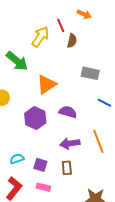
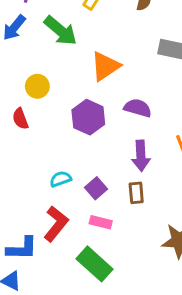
purple arrow: (70, 143) -> (141, 156), turned -84
purple square: (40, 165) -> (96, 188), turned 32

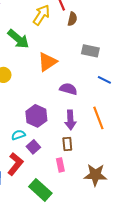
purple hexagon: (88, 117) -> (36, 116), moved
purple square: (96, 188) -> (33, 147), moved
pink rectangle: (101, 222) -> (60, 165), moved, turned 64

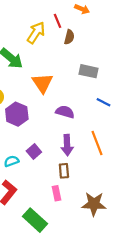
orange triangle: (47, 62) -> (42, 83), turned -30
purple hexagon: (36, 116) -> (17, 114), moved
purple square: (33, 147) -> (34, 152), moved

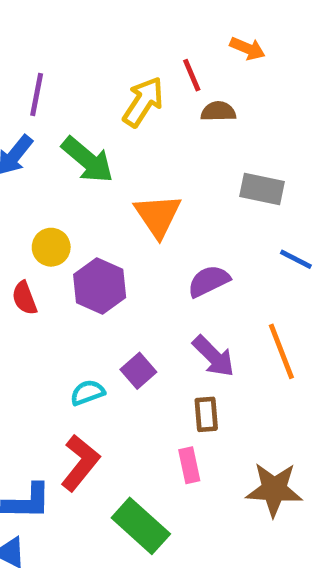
brown semicircle: (69, 37) -> (218, 111), turned -104
purple semicircle: (65, 112) -> (209, 281), turned -42
purple arrow: (67, 145) -> (214, 356), turned -42

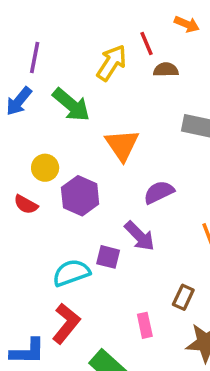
red semicircle: (24, 298) -> (26, 204), turned -40
purple arrow: (214, 356) -> (140, 236), moved
purple square: (138, 371) -> (108, 257), turned -35
cyan semicircle: (87, 393) -> (71, 273), size x1.5
brown rectangle: (206, 414) -> (183, 297), moved, turned 30

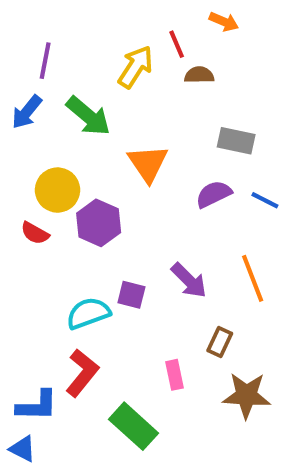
yellow circle: (45, 168) -> (57, 190), size x1.4
purple semicircle: (159, 192) -> (214, 194), moved
purple arrow: (140, 236) -> (189, 280), moved

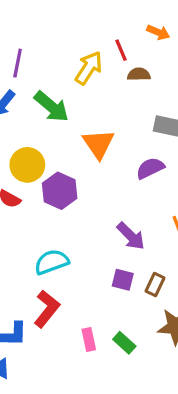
purple square: (131, 295) -> (123, 280), moved
pink rectangle: (175, 375) -> (89, 339), moved
green rectangle: (133, 426) -> (124, 343), moved, size x0.6

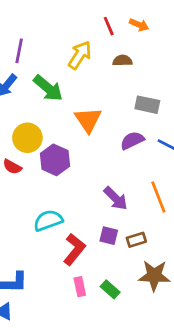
red line: (121, 50) -> (109, 26), moved
brown rectangle: (155, 285) -> (136, 240), turned 48
red L-shape: (47, 309) -> (74, 249), moved

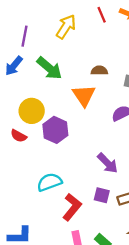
yellow arrow: (80, 55) -> (66, 27), moved
brown semicircle: (123, 61) -> (99, 71), moved

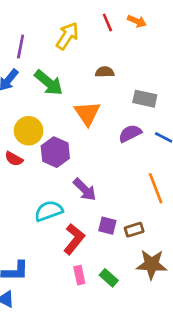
brown semicircle: (99, 71) -> (105, 72), moved
purple arrow: (108, 163) -> (85, 190), moved

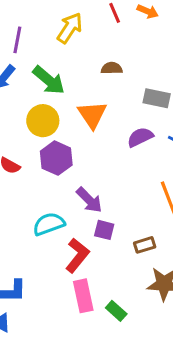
yellow circle: (29, 131) -> (43, 121), moved
purple square: (107, 226) -> (104, 230), moved
pink rectangle: (79, 275) -> (83, 296), size x1.5
green rectangle: (109, 278) -> (116, 311), moved

